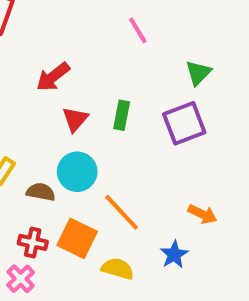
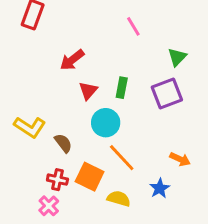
cyan circle: (77, 172) -> (106, 123), moved
brown semicircle: (41, 192) -> (63, 143), turned 42

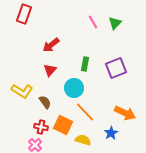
green triangle: (177, 57) -> (115, 23), moved
red triangle: (88, 91) -> (50, 70), moved
orange arrow: (180, 159) -> (125, 113), size x1.5

